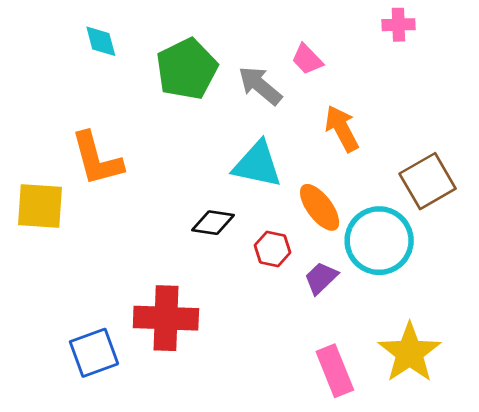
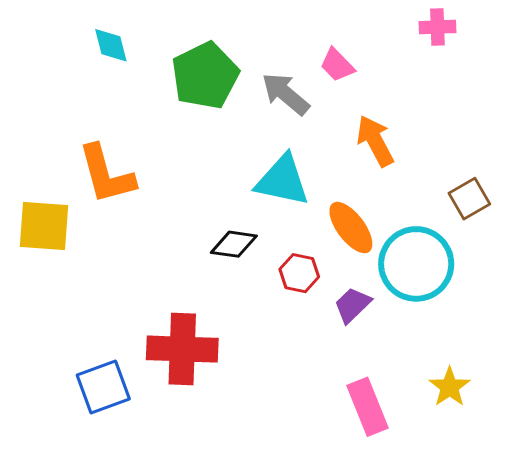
brown square: (428, 181) -> (469, 199), size x0.7
yellow star: (410, 353) -> (450, 387), size x0.6

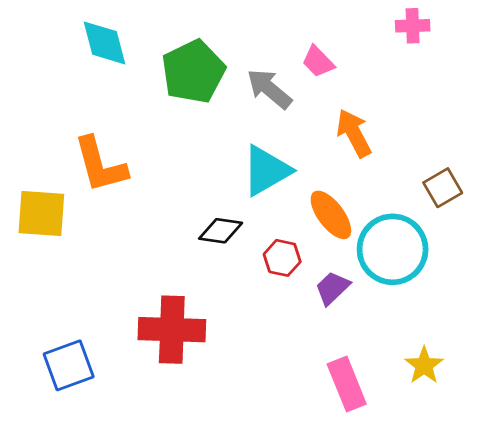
cyan diamond: (111, 45) -> (104, 43), size x1.4
cyan triangle: (283, 180) -> (266, 171), turned -42
blue square: (103, 387) -> (69, 365), moved

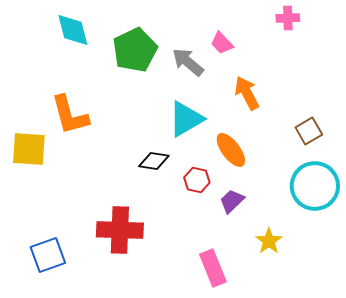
cyan circle: (393, 249) -> (315, 186), moved
yellow star: (424, 365) -> (269, 241), moved
pink rectangle: (347, 384) -> (213, 268), moved

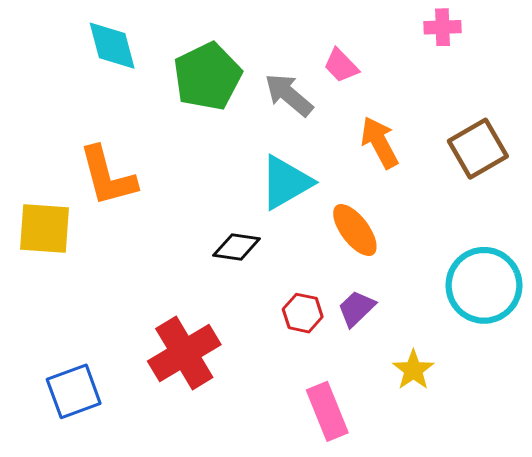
brown square: (309, 131) -> (478, 149), moved, size x1.4
red hexagon: (197, 180) -> (303, 313), moved
red cross: (120, 230) -> (184, 353), turned -33

